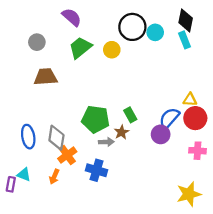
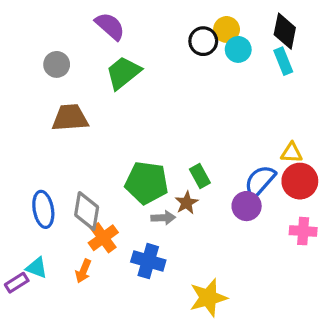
black circle: (132, 27) -> (203, 41), size x0.7
yellow circle: (112, 50) -> (227, 29), moved
purple rectangle: (11, 184) -> (17, 283), turned 48
yellow star: (189, 194) -> (208, 298), moved

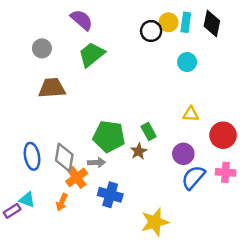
cyan circle: (238, 49) -> (187, 62), moved
cyan rectangle: (283, 61) -> (186, 22), moved, turned 30
yellow triangle: (292, 153) -> (191, 114), moved
blue semicircle: (260, 181) -> (193, 177), moved
gray arrow: (163, 218) -> (97, 162), moved

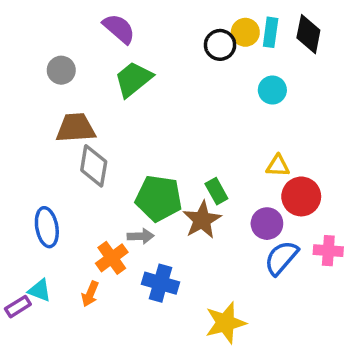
red circle: (223, 135) -> (301, 196), moved
brown star: (139, 151) -> (202, 220), size x1.5
gray diamond: (64, 158) -> (94, 166), moved

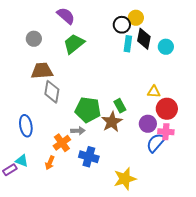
cyan rectangle: (271, 32) -> (128, 44), moved
black diamond: (308, 34) -> (144, 39), moved
cyan circle: (272, 90) -> (166, 47), moved
pink cross: (328, 251) -> (166, 132), moved

